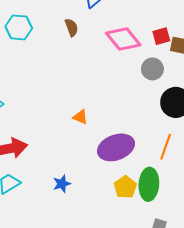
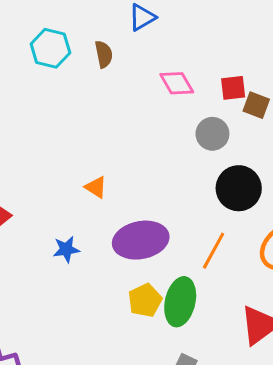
cyan hexagon: (19, 27) -> (50, 48), moved
pink diamond: (123, 39) -> (177, 83), size x0.7
blue star: (62, 184) -> (66, 249), moved

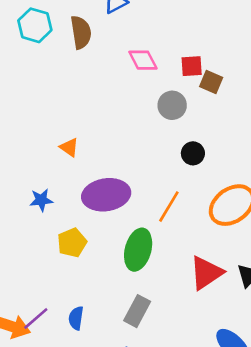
brown semicircle: (104, 54) -> (81, 32), size x1.4
black circle: (239, 188) -> (193, 153), size x0.6
yellow pentagon: (145, 300) -> (72, 243), moved

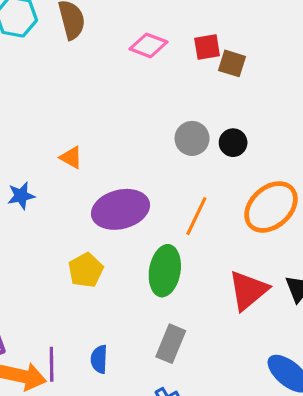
pink diamond: (143, 60) -> (149, 45), turned -36
gray circle: (172, 105) -> (192, 138), moved
black circle: (193, 153) -> (233, 143), moved
blue star: (41, 200) -> (21, 196), moved
purple line: (36, 318) -> (52, 364), turned -44

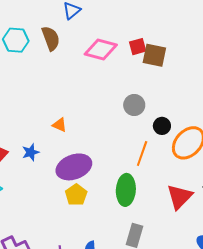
pink diamond: (149, 45) -> (101, 49), size x1.4
brown square: (232, 63) -> (154, 55), size x1.4
black circle: (233, 143) -> (162, 126), moved
purple ellipse: (121, 209) -> (74, 167), moved

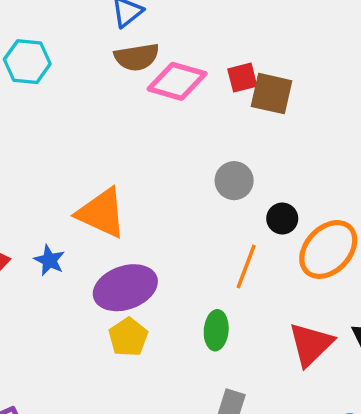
brown semicircle: (51, 38) -> (137, 57), moved, turned 100
orange triangle: (60, 125) -> (102, 213), size x2.0
blue star: (31, 152) -> (49, 260), turned -30
green ellipse: (126, 190) -> (216, 330), size x0.7

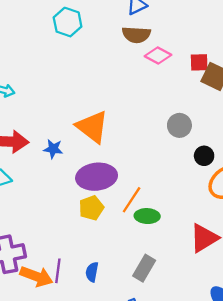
pink diamond: (177, 81) -> (158, 55), size x0.7
blue star: (49, 260) -> (53, 149), turned -30
orange line: (246, 267) -> (132, 200), moved
green ellipse: (216, 330) -> (147, 216), turned 75

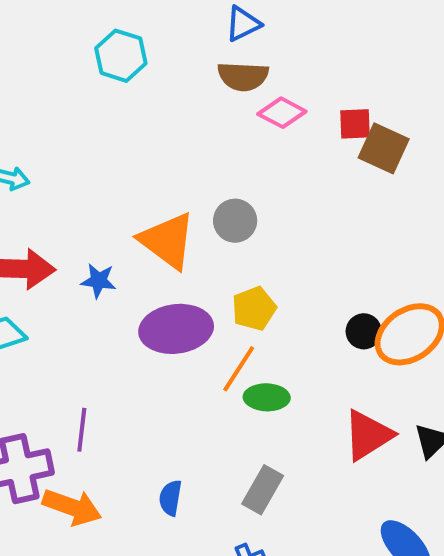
gray circle: (179, 125) -> (235, 221), moved
black circle: (204, 156) -> (364, 331), moved
yellow pentagon: (91, 208) -> (254, 308), moved
purple line: (58, 271) -> (82, 430), moved

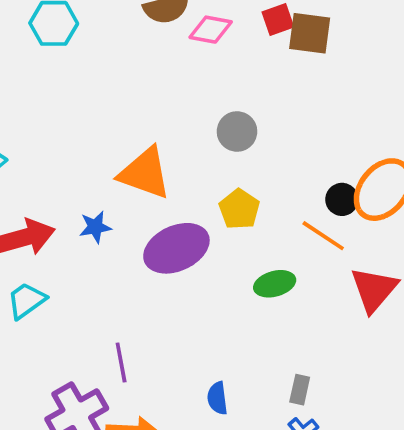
gray circle: (235, 221) -> (237, 132), moved
orange line: (239, 369) -> (323, 236), moved, turned -72
gray rectangle: (263, 490) -> (300, 390), moved, size x0.7

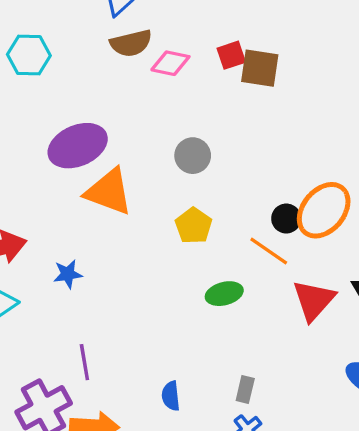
blue star: (95, 227) -> (68, 274), moved
purple ellipse: (176, 248) -> (78, 146), moved

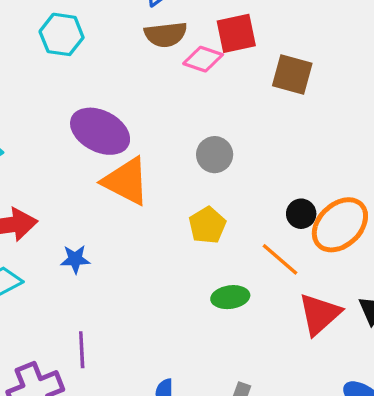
red square: (231, 55) -> (236, 33), moved, size x1.4
purple ellipse: (78, 146) -> (100, 131), turned 44
black circle: (286, 219) -> (301, 214), moved

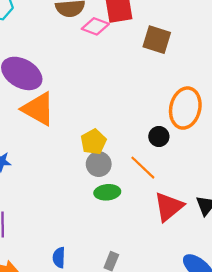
gray circle: (215, 155) -> (99, 164), moved
orange ellipse: (340, 225) -> (185, 108), moved, turned -36

